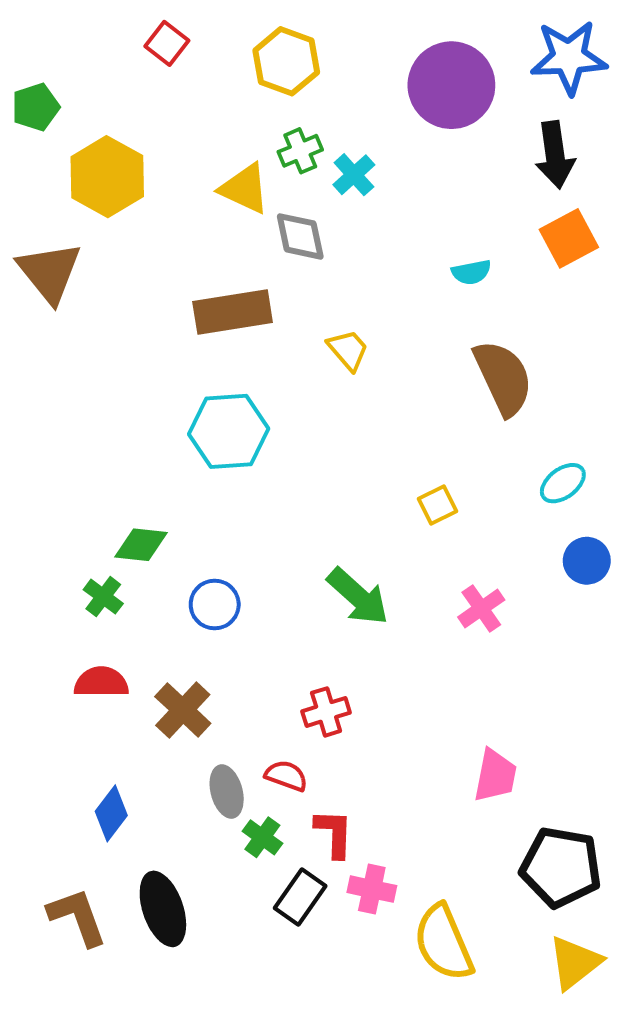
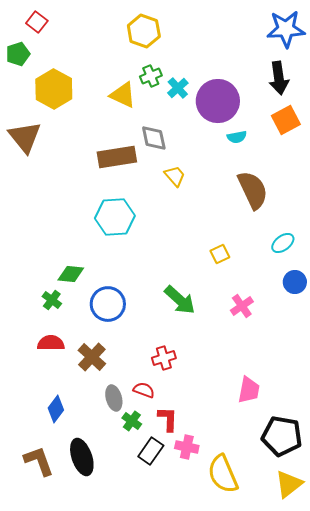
red square: (167, 43) -> (37, 22), moved
purple circle: (451, 85) -> (218, 101), moved
gray diamond: (300, 236) -> (154, 138), moved
blue circle: (215, 605) -> (108, 304), size x1.4

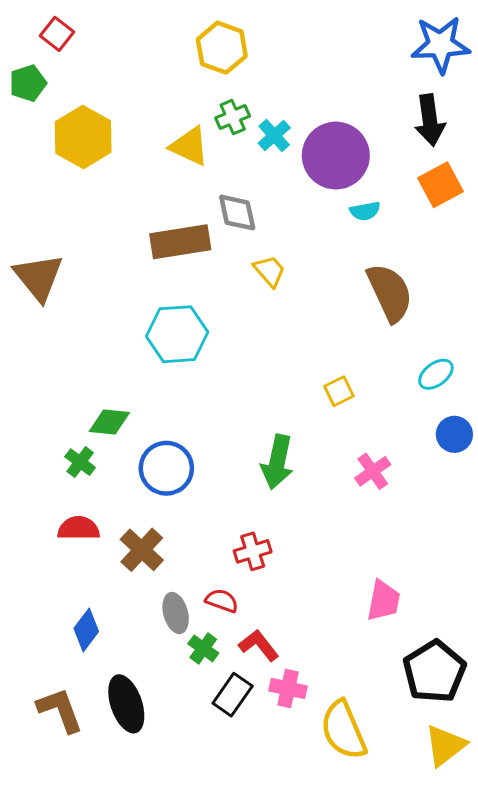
brown triangle: (25, 137) -> (39, 277), moved
green arrow: (180, 300) -> (277, 462), turned 60
red L-shape: (168, 419) -> (259, 645), turned -40
black pentagon: (282, 436) -> (434, 672), turned 30

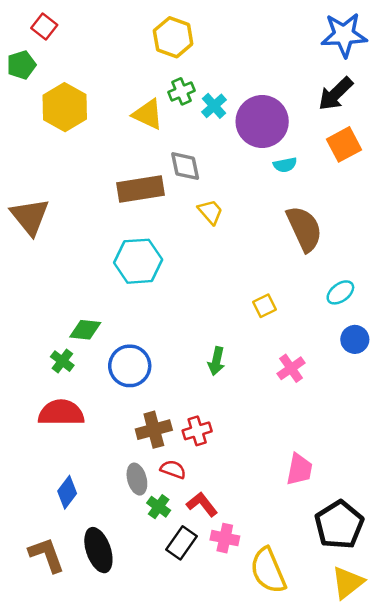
black arrow: (430, 120) -> (336, 94), turned 54
green arrow: (277, 462) -> (216, 361), size x0.7
red semicircle: (79, 528) -> (61, 413), size x1.4
brown cross: (142, 550) -> (154, 430), moved, turned 32

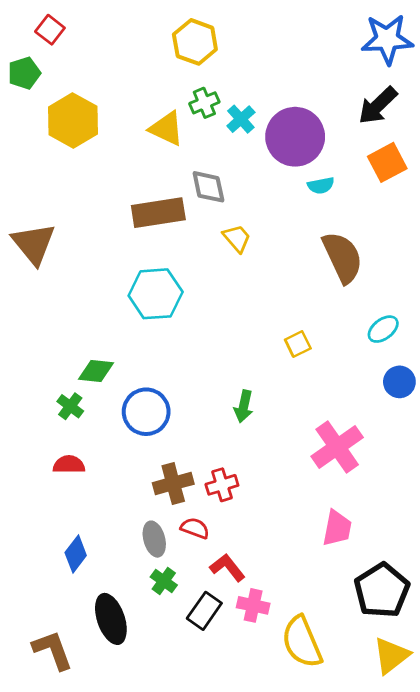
pink cross: (291, 368) -> (337, 447), moved, size x1.6
red semicircle: (61, 413) -> (69, 465), size x0.6
green cross: (159, 507) -> (164, 581), moved
brown L-shape: (47, 555) -> (53, 650), moved

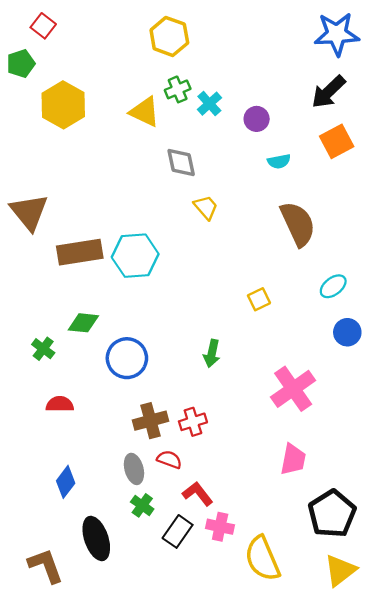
purple circle: (295, 137) -> (257, 119), size x0.5
brown rectangle: (158, 213) -> (80, 252), moved
green cross: (70, 406) -> (43, 349), moved

